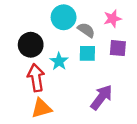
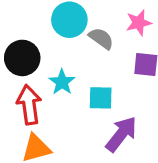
cyan square: (87, 53) -> (101, 98), moved

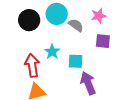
black circle: (22, 58) -> (29, 20), moved
purple arrow: (121, 134) -> (88, 83), turned -60

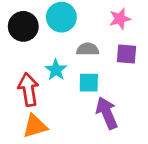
gray semicircle: (76, 25) -> (88, 49), moved, turned -35

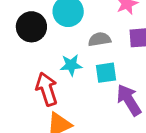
cyan star: (56, 70) -> (71, 65), turned -30

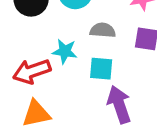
red arrow: (47, 89) -> (32, 71), turned -104

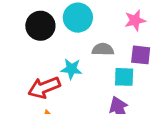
cyan square: (101, 69) -> (124, 77), moved

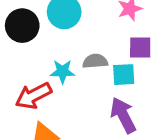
gray semicircle: (103, 49) -> (95, 61), moved

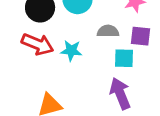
gray semicircle: (95, 61) -> (108, 31), moved
red arrow: (33, 96) -> (38, 44), moved, turned -136

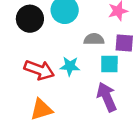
red arrow: (38, 44) -> (39, 70), moved
cyan star: (71, 51) -> (70, 66), moved

